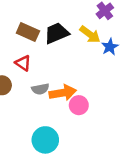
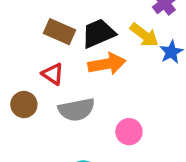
gray semicircle: (40, 89) -> (76, 110), size x1.5
orange arrow: (63, 93) -> (107, 64), moved

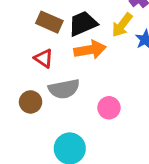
yellow arrow: (144, 35) -> (122, 25), turned 90
brown circle: (24, 105) -> (31, 102), moved

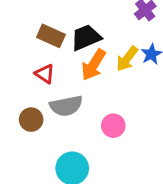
yellow arrow: (122, 25) -> (127, 59), moved
orange arrow: (90, 50) -> (94, 65), turned 132

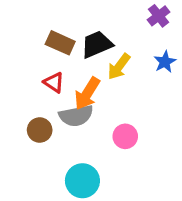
yellow arrow: (127, 59) -> (119, 67), moved
orange arrow: (94, 65) -> (87, 94), moved

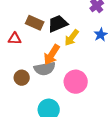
red triangle: (54, 82) -> (15, 39), moved, turned -32
pink circle: (125, 136) -> (76, 82), size x1.5

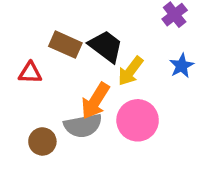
black trapezoid: (58, 24) -> (106, 46), turned 60
pink circle: (76, 82) -> (138, 120), moved

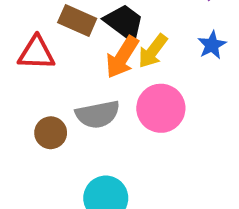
red triangle: (30, 73) -> (36, 53), size x1.4
orange arrow: (95, 101) -> (122, 57), moved

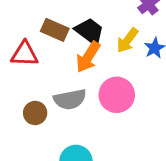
yellow arrow: (153, 51) -> (127, 40), moved

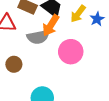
gray semicircle: (70, 99) -> (38, 37), moved

